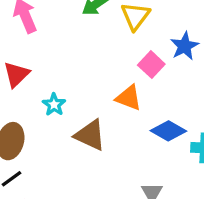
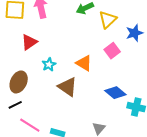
blue star: (185, 46) -> (134, 33), moved
orange triangle: (129, 98) -> (84, 63), moved

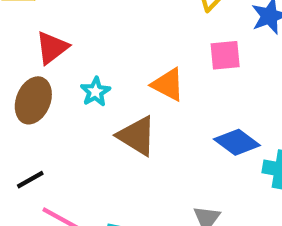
pink square: (112, 51) -> (225, 55), turned 35
brown ellipse: (19, 82) -> (33, 100), moved

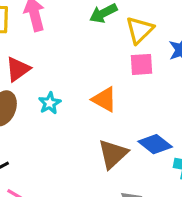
pink square: (225, 55) -> (142, 64), moved
brown triangle: (137, 136) -> (113, 154), moved, turned 44

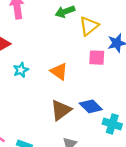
pink square: (142, 64) -> (97, 58), moved

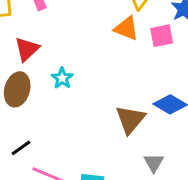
orange triangle: (59, 71) -> (126, 28), moved

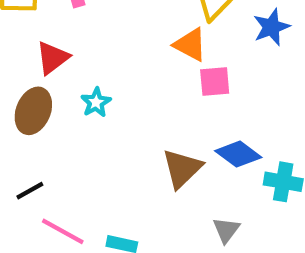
pink square: (162, 36) -> (215, 81), moved
gray triangle: (154, 163) -> (226, 230), moved

